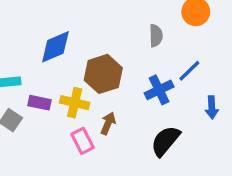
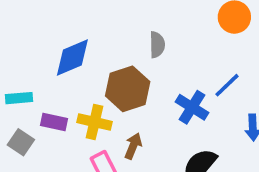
gray semicircle: (156, 36) -> (157, 45), moved
blue cross: (159, 90) -> (192, 107), turned -32

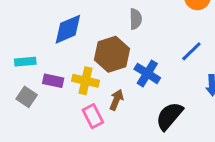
blue cross: (192, 107) -> (147, 73), moved

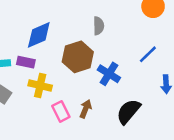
purple rectangle: (53, 81) -> (26, 62), moved
yellow cross: (86, 81) -> (40, 85), moved
brown arrow: (116, 100) -> (86, 109), moved

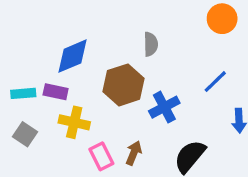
blue cross: (109, 74) -> (164, 107), turned 30

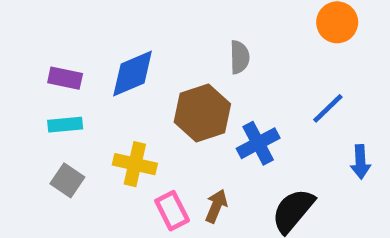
purple rectangle: (56, 92) -> (65, 78), moved

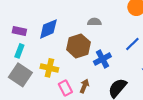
gray semicircle: (240, 57) -> (94, 22), turned -88
cyan rectangle: (65, 125) -> (19, 51), turned -64
gray square: (67, 180) -> (20, 75), size x1.6

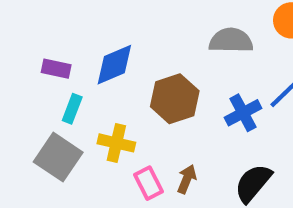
gray semicircle: (94, 22) -> (231, 40), moved, size x1.5
cyan rectangle: (19, 51) -> (72, 109), moved
blue cross: (102, 59) -> (243, 113), moved

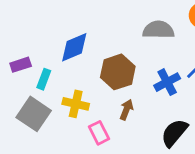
purple rectangle: (56, 69) -> (21, 65), moved, turned -30
brown arrow: (187, 179) -> (126, 110), moved

